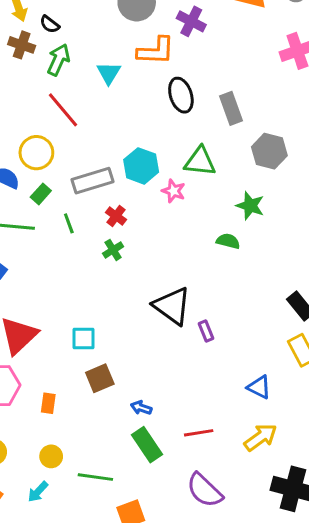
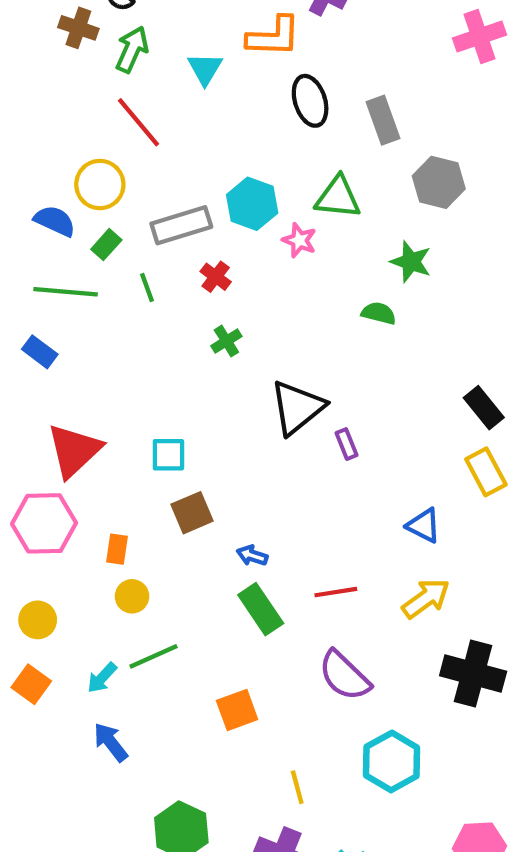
green cross: (113, 250) -> (226, 341), moved
black triangle: (172, 306) -> (297, 408), turned 45
yellow circle: (51, 456) -> (132, 596), moved
green line: (95, 477) -> (153, 656), moved, turned -32

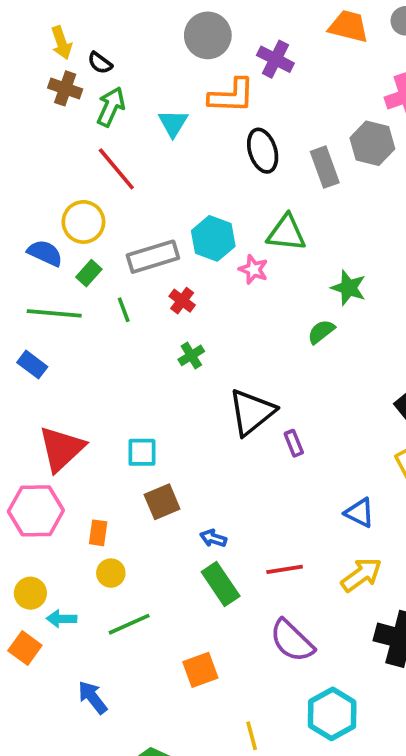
gray hexagon: (439, 182) -> (372, 143), moved
green semicircle: (379, 313) -> (321, 332), turned -52
cyan arrow: (102, 678) -> (61, 619), moved, turned 48

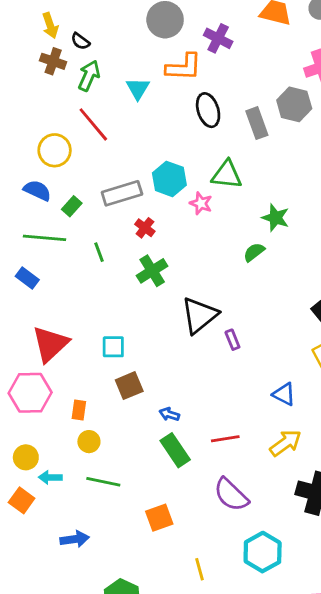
yellow circle: (83, 222) -> (55, 150), moved
green line: (124, 310) -> (99, 252), moved
green cross: (191, 355) -> (152, 271), size x1.5
green line: (129, 624) -> (103, 482), turned 36
blue arrow: (93, 697) -> (75, 539), turned 120

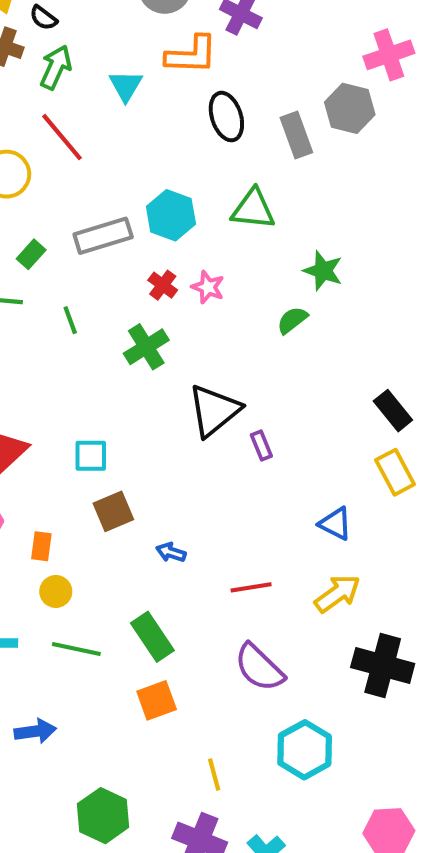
pink star: (201, 203) -> (208, 287), moved
red cross: (145, 228) -> (163, 285), moved
green rectangle: (175, 450) -> (152, 637), moved

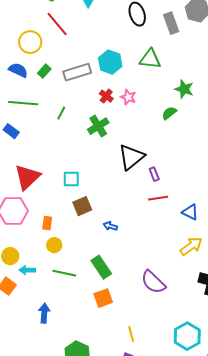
green rectangle: (31, 254) -> (44, 71), moved
green line: (70, 320) -> (61, 113), turned 48
red line: (251, 587) -> (158, 198), moved
blue arrow: (35, 731) -> (44, 313), turned -78
cyan hexagon: (305, 750) -> (187, 336), moved

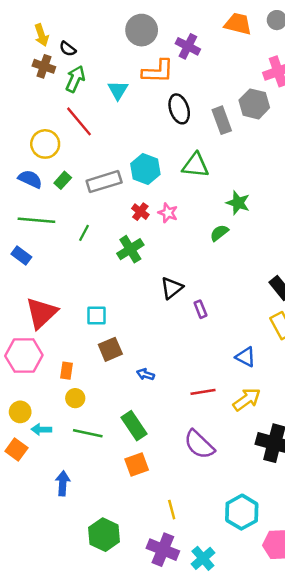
black triangle: (131, 157) -> (172, 288), size x0.7
red line: (158, 198) -> (203, 392), moved

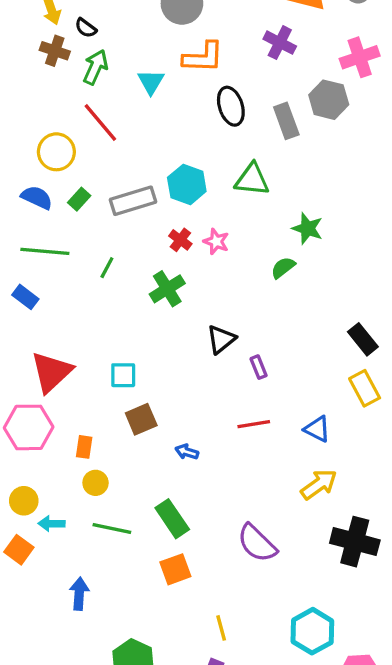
purple cross: (188, 46) -> (280, 43), moved
red line: (203, 392) -> (254, 424), moved

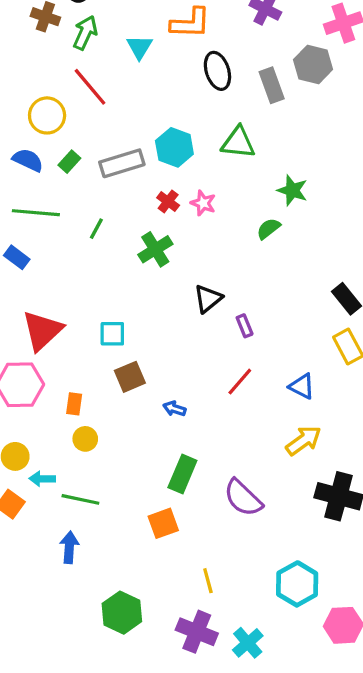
red line: (254, 424) -> (240, 382), turned -40
green rectangle: (172, 519) -> (182, 474), moved, turned 57
green line: (112, 528) -> (80, 499), moved

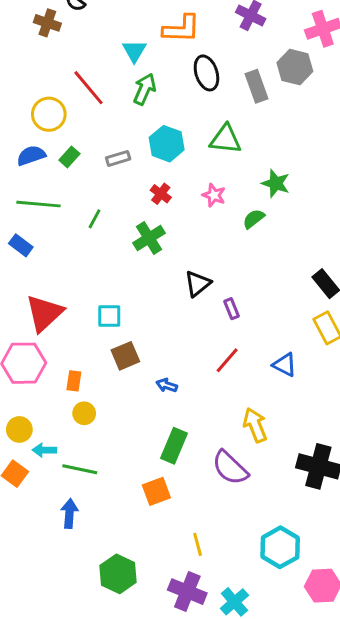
green arrow: (85, 33) -> (145, 89), moved
blue semicircle: (28, 160) -> (31, 155), turned -44
gray rectangle: (122, 163) -> (118, 158), size x0.6
pink star: (203, 203) -> (214, 195), moved
yellow arrow: (304, 441) -> (255, 425), moved, turned -76

